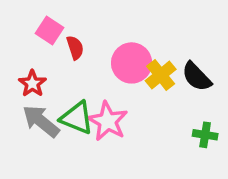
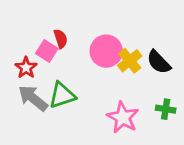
pink square: (49, 30) -> (47, 51), moved
green triangle: (77, 118) -> (62, 95), turned -40
pink star: (108, 121) -> (123, 117), moved

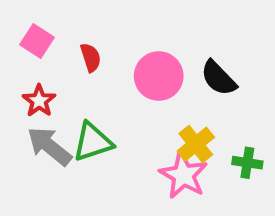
pink square: (47, 51) -> (37, 41), moved
yellow cross: (130, 61) -> (196, 144), moved
black semicircle: (159, 62) -> (218, 78), moved

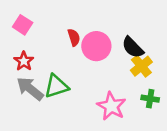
red semicircle: (91, 57) -> (74, 37), moved
yellow cross: (196, 144) -> (141, 66), moved

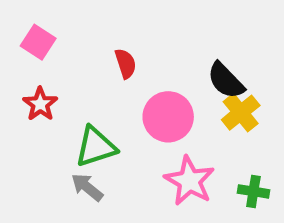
pink circle: (96, 46) -> (168, 117), moved
gray arrow: (30, 89) -> (87, 187), moved, size x0.7
green cross: (150, 99) -> (253, 191), moved

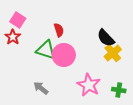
red star: (40, 104) -> (13, 37), moved
pink circle: (168, 117) -> (64, 55), moved
green triangle: (96, 147) -> (46, 50), moved, turned 35

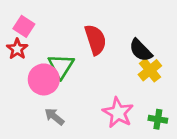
red semicircle: (59, 30) -> (95, 40), moved, size x1.6
green triangle: (46, 50) -> (61, 66), turned 45
pink circle: (64, 55) -> (44, 79), moved

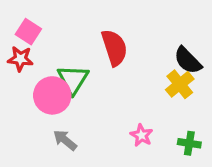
red star: (17, 49) -> (20, 59), turned -30
black semicircle: (141, 50) -> (188, 60), moved
pink star: (118, 113) -> (141, 135), size x0.6

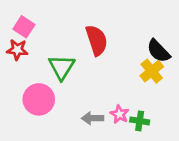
pink circle: (52, 95) -> (39, 99), moved
gray arrow: (65, 140) -> (93, 118), moved, turned -40
green cross: (189, 143) -> (140, 121), moved

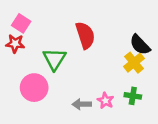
green cross: (140, 121) -> (133, 96), moved

